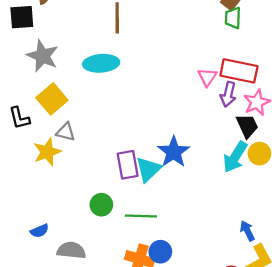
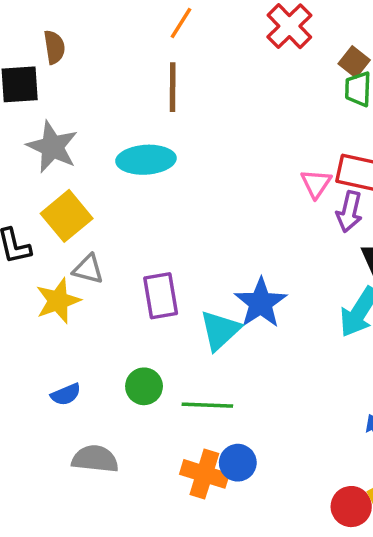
purple rectangle: (128, 165) -> (161, 296), moved
blue semicircle: (39, 231) -> (66, 394), moved

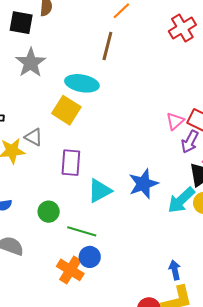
yellow square: (67, 216) -> (66, 110), moved, turned -32
blue star: (261, 303) -> (143, 184), moved
blue circle: (238, 463) -> (90, 257), moved

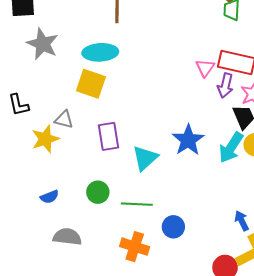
blue circle: (90, 257) -> (173, 227), moved

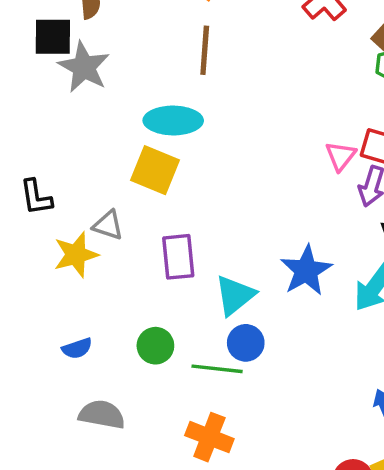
gray star: (43, 44) -> (84, 67), moved
blue circle: (173, 227) -> (246, 343), moved

